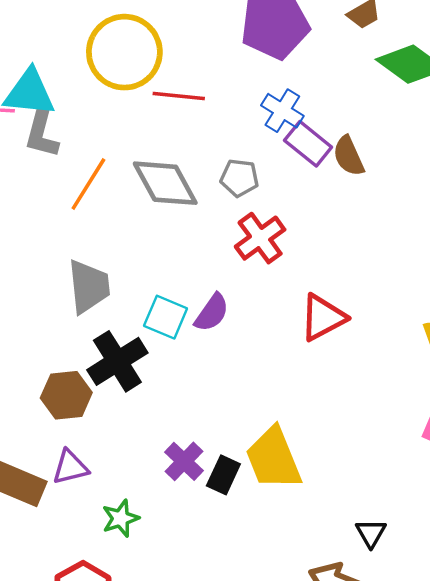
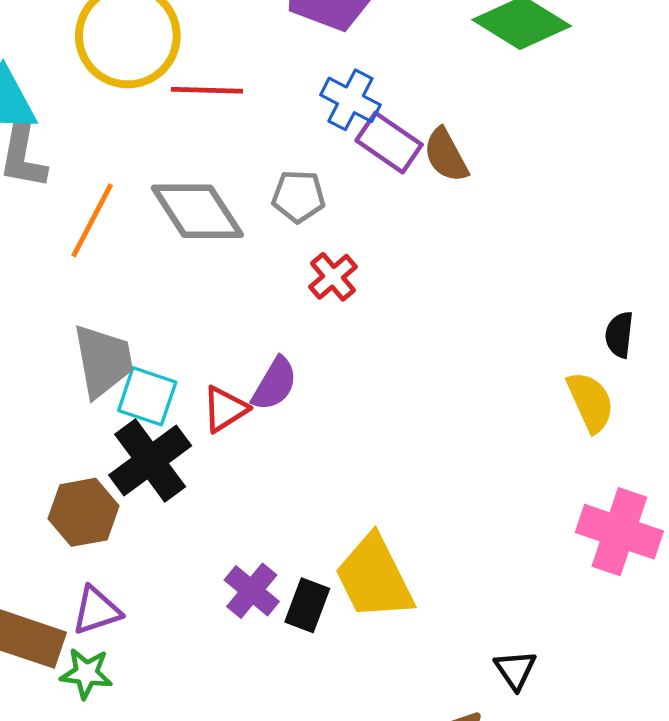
red cross: (260, 238) -> (333, 277), size x0.7
cyan square: (166, 317) -> (147, 396), moved
red triangle: (323, 317) -> (225, 409), moved, size x0.7
green star: (121, 518) -> (86, 673), moved, turned 30

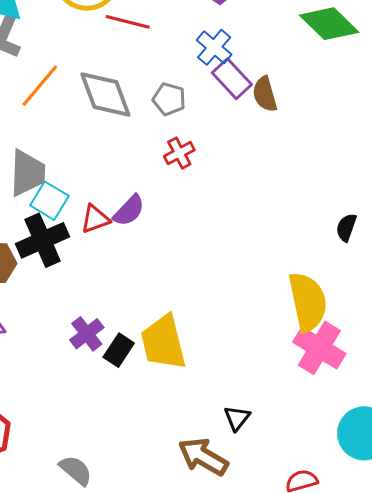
yellow semicircle: (590, 402) -> (308, 302), moved, size x1.5

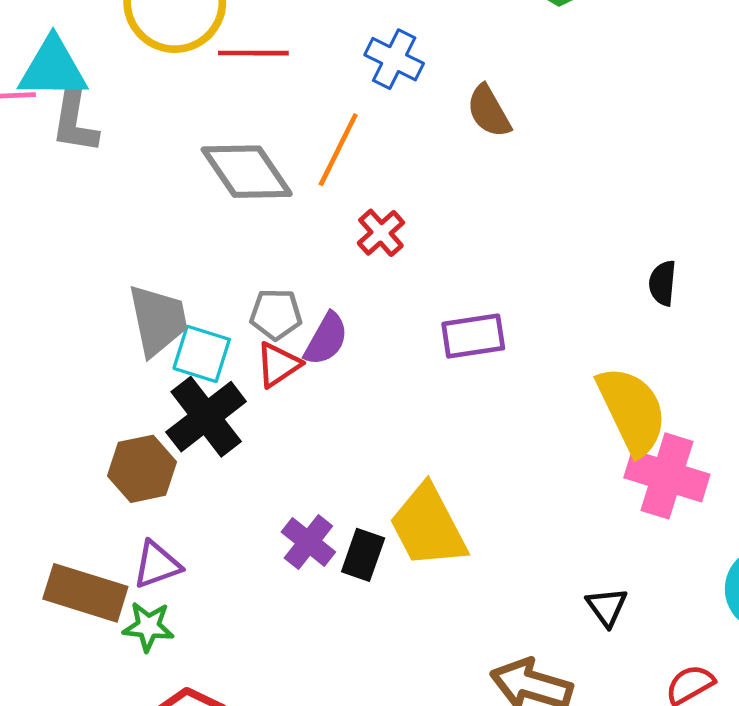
purple rectangle: (232, 79) -> (473, 336), moved, turned -42
orange line: (40, 86) -> (338, 150), moved
gray pentagon: (169, 99) -> (276, 314), moved
black triangle: (237, 418) -> (607, 607), moved

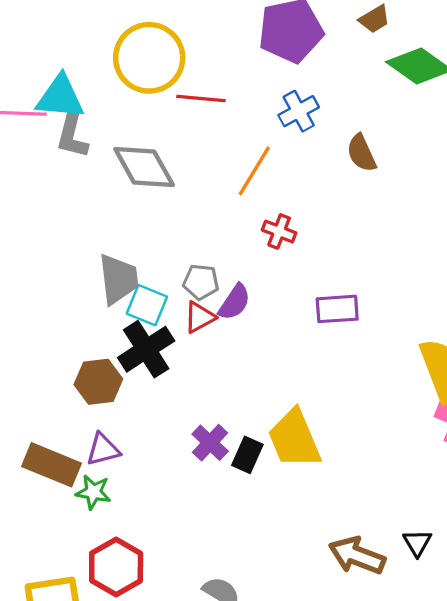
blue cross: (394, 59) -> (299, 111), turned 30
gray diamond: (247, 172) -> (144, 167), moved
red cross: (381, 233) -> (279, 231), turned -32
black triangle: (607, 607) -> (417, 543), moved

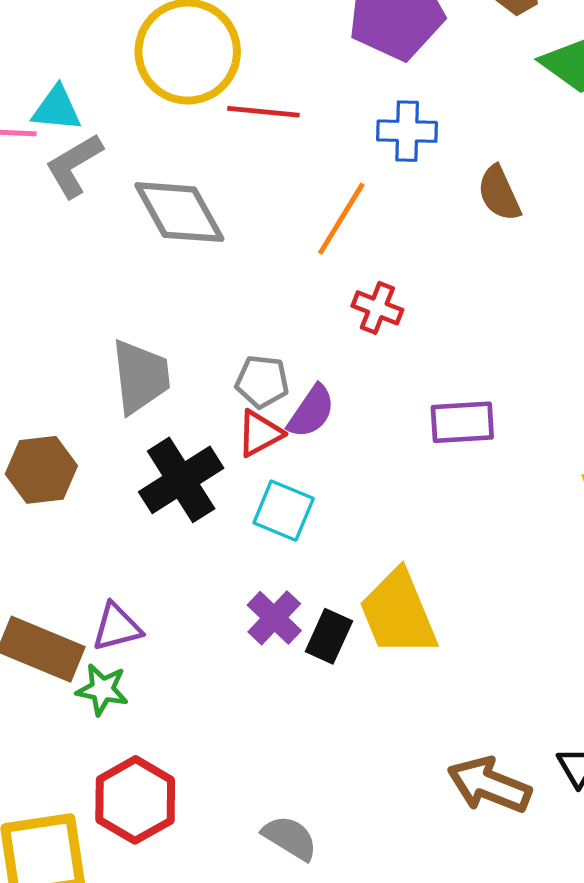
cyan triangle: (60, 97) -> (57, 109), size x0.7
blue cross: (299, 111) -> (407, 131), turned 30
gray L-shape: (72, 136) -> (74, 165), turned 45
cyan square: (147, 305) -> (284, 511), moved
brown hexagon: (98, 382) -> (41, 470), moved

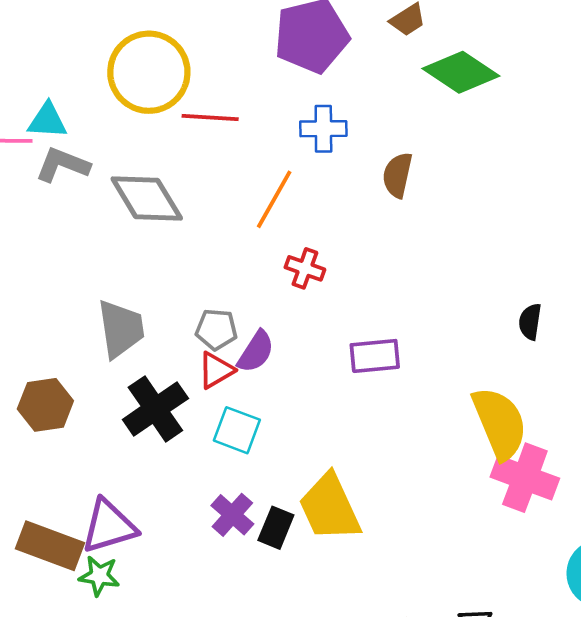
gray L-shape: (74, 165) -> (63, 165), turned 54
brown semicircle: (499, 193) -> (397, 175), turned 39
purple triangle: (117, 627) -> (109, 526), size x1.4

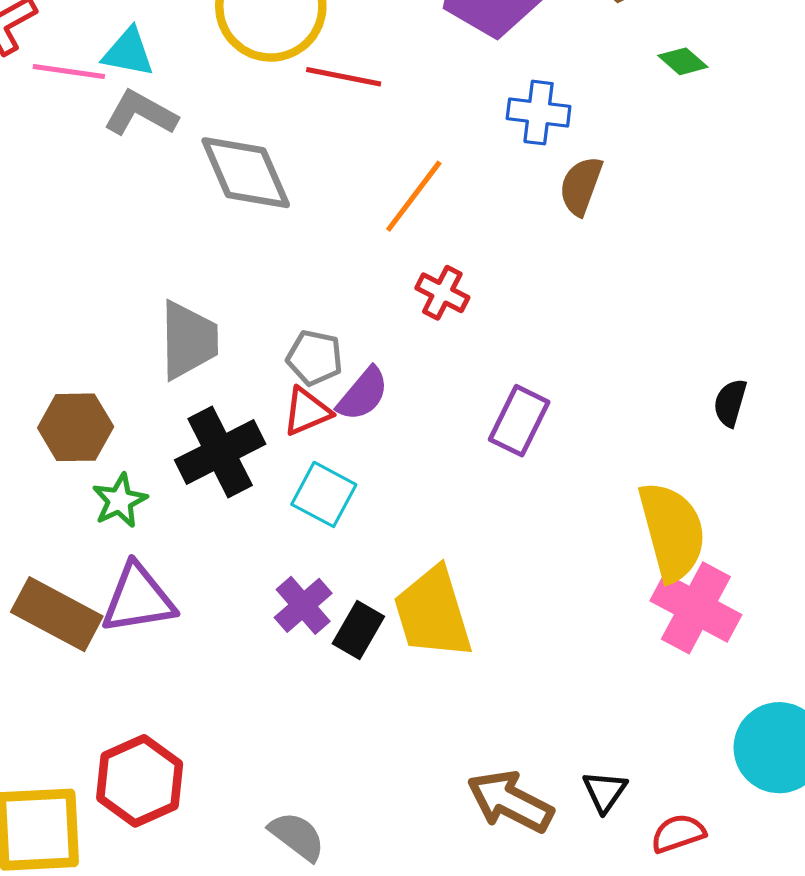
green diamond: (461, 72) -> (683, 61), size x0.5
blue cross: (323, 129) -> (539, 113), moved
purple rectangle: (375, 356) -> (519, 421), turned -66
green star: (99, 576) -> (120, 501), moved, turned 30

